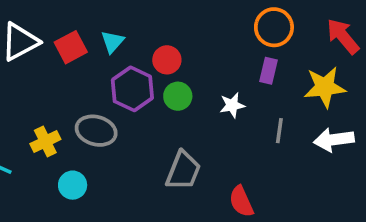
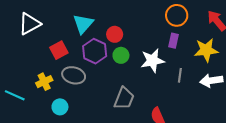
cyan triangle: (112, 42) -> (83, 24), size x1.5
red square: (71, 47) -> (59, 50), moved
white star: (232, 105) -> (152, 61), size x1.6

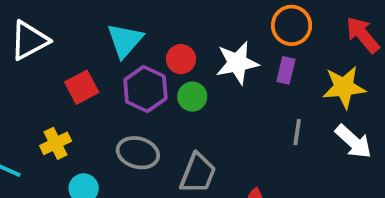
white star: (152, 61) -> (237, 63), moved
gray ellipse: (74, 75) -> (138, 153), moved
white arrow: (211, 81) -> (353, 142), turned -130

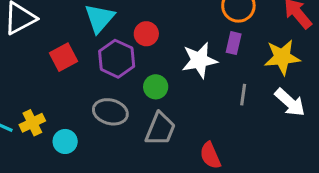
white star: (237, 63) -> (199, 60), moved
green circle: (192, 97) -> (156, 87), moved
yellow cross: (56, 143) -> (32, 123), moved

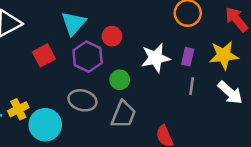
purple rectangle: (234, 43) -> (188, 57), moved
cyan circle: (65, 141) -> (45, 125), size x1.6

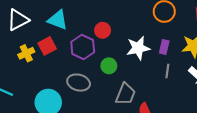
cyan triangle: (73, 23) -> (58, 20), moved, turned -50
yellow cross: (18, 109) -> (26, 53), moved
gray trapezoid: (124, 114) -> (126, 94), moved

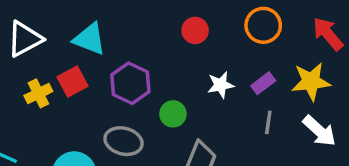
red circle: (103, 30) -> (195, 30), moved
purple rectangle: (164, 47) -> (263, 83), turned 40
white star: (138, 48) -> (221, 85), size x0.7

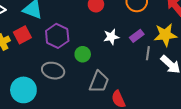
gray line: (268, 122) -> (148, 53), moved

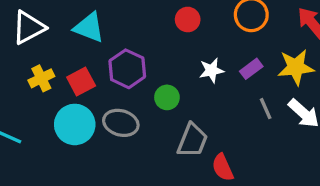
red square: (22, 35) -> (81, 82), moved
gray line: (148, 53) -> (266, 109), moved, turned -32
cyan circle: (23, 90) -> (75, 124), moved

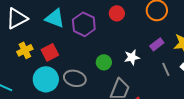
purple hexagon: (127, 69) -> (84, 24), moved
white star: (212, 70) -> (132, 57), moved

